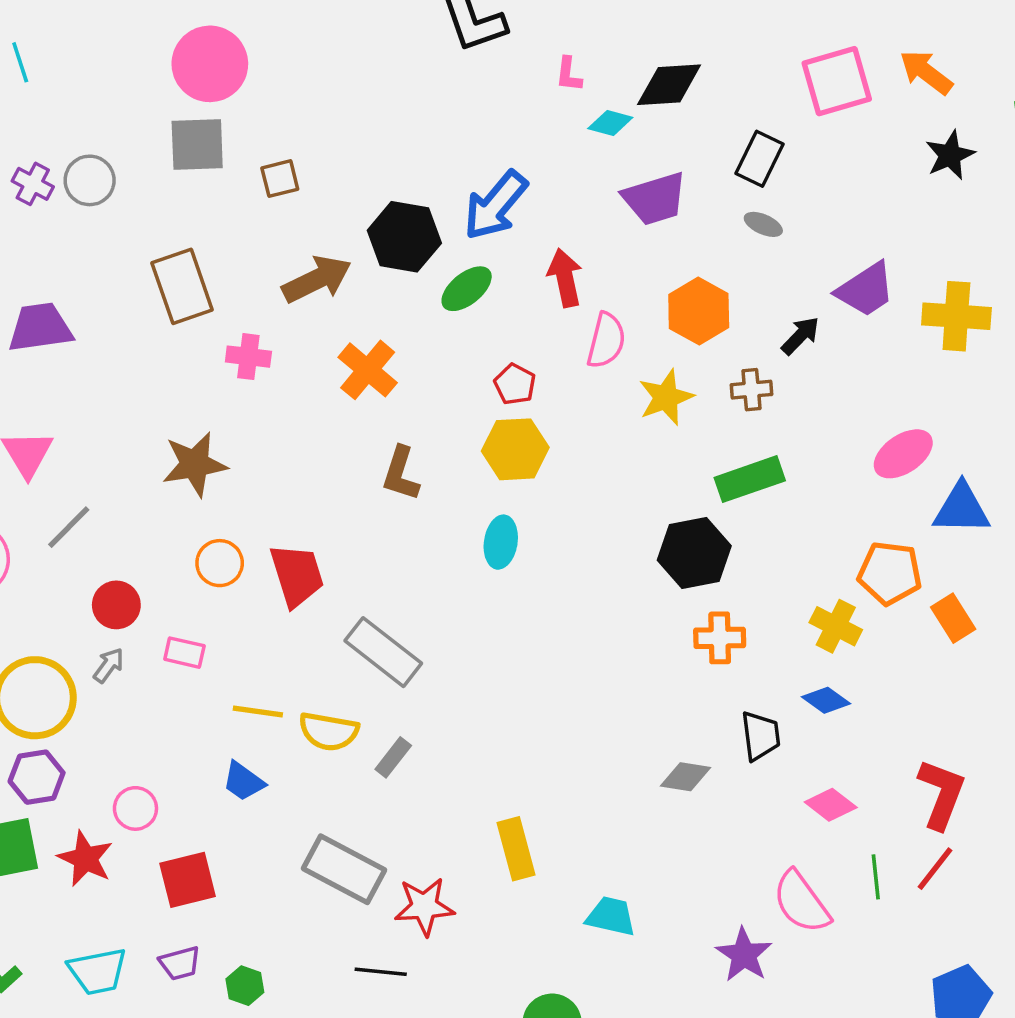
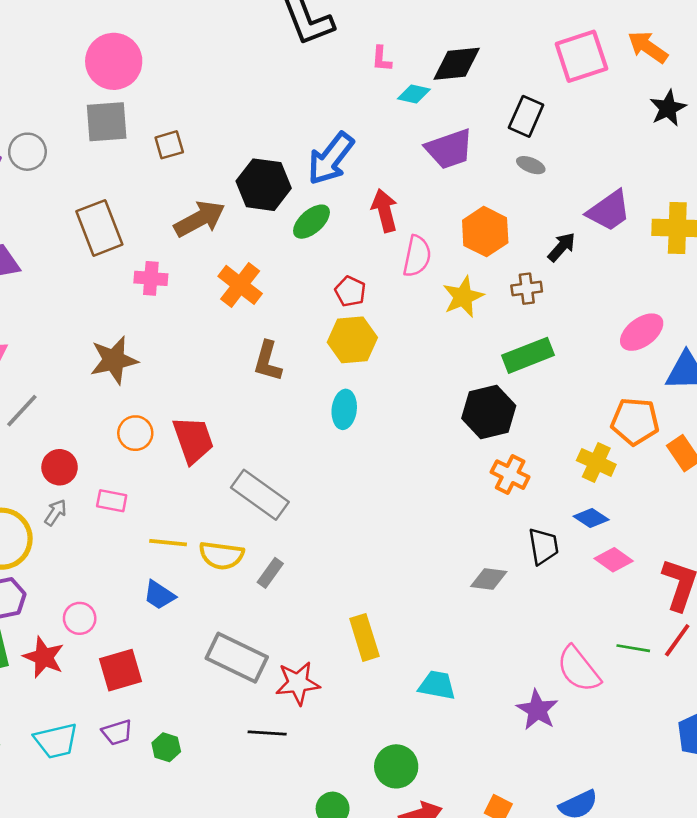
orange cross: (720, 638) -> (510, 475), turned 30
pink diamond: (831, 805) -> (614, 560), moved
green line: (876, 877) -> (633, 648), turned -72

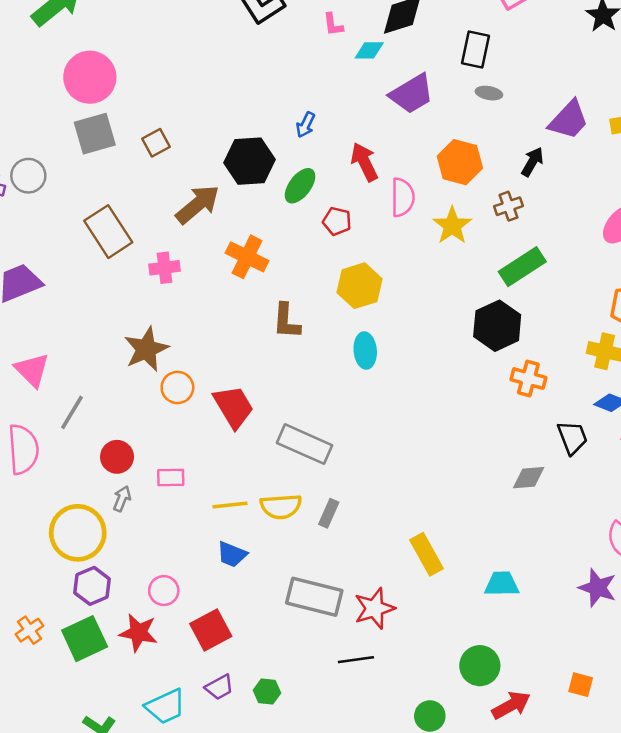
blue arrow: (331, 159) -> (306, 125), size x0.5
red pentagon: (350, 291) -> (337, 221), moved
orange circle: (135, 433) -> (177, 387), moved

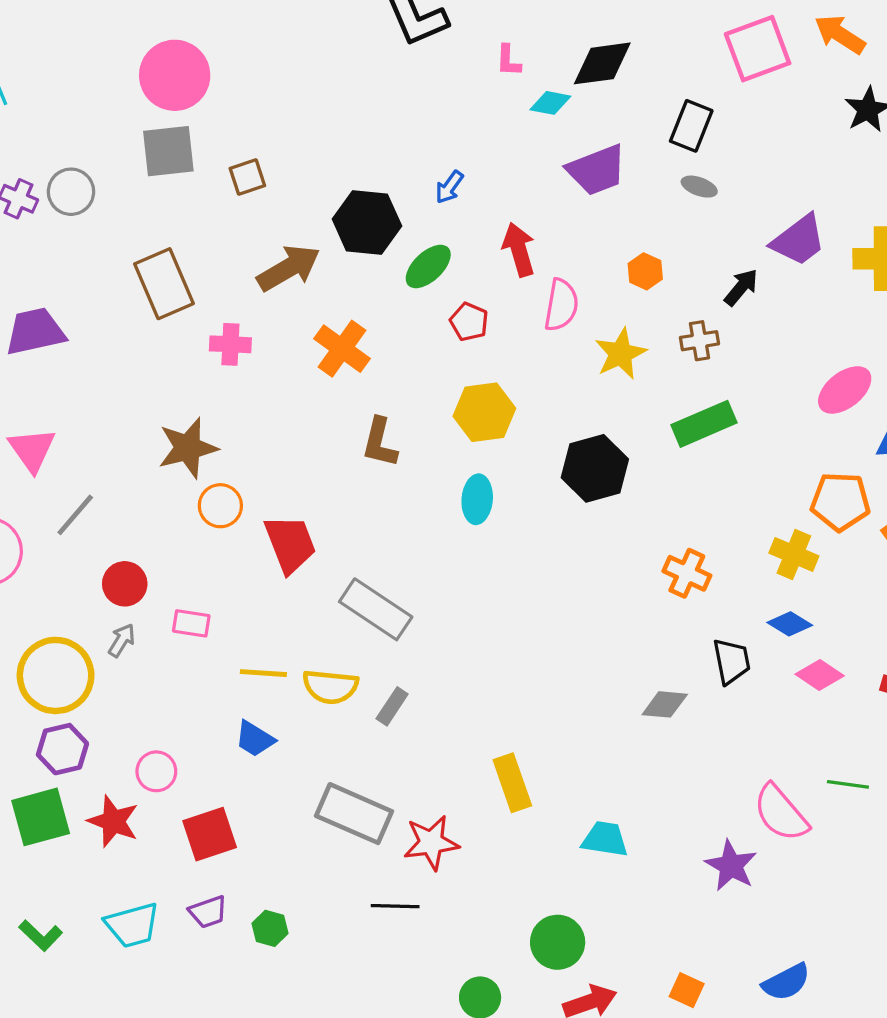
orange hexagon: (460, 162) -> (645, 271), size x0.6
black hexagon: (497, 326) -> (595, 468), moved

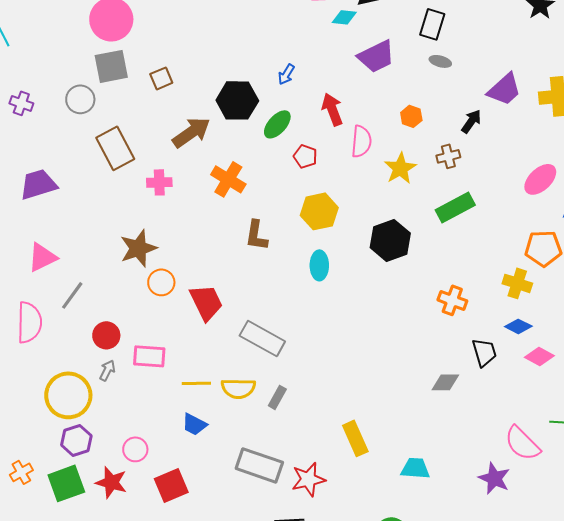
gray circle: (71, 192) -> (80, 99), moved
pink triangle: (32, 450) -> (42, 257), turned 44
pink rectangle: (191, 623) -> (149, 356), size x1.4

